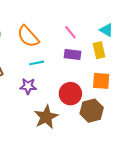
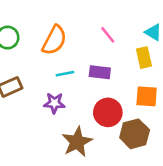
orange semicircle: (28, 36) -> (54, 40), turned -110
purple rectangle: (73, 54) -> (100, 72), moved

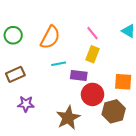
yellow rectangle: (144, 58) -> (92, 54), moved, turned 35
purple rectangle: (100, 72) -> (79, 75), moved
purple star: (54, 103) -> (26, 104), moved

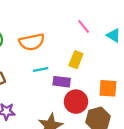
pink line: (92, 33) -> (84, 27), moved
orange semicircle: (50, 37) -> (32, 42), turned 50

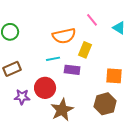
orange semicircle: (32, 42) -> (64, 36), moved
red circle: (76, 102) -> (45, 88), moved

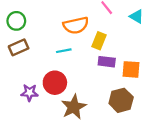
brown rectangle: (12, 69) -> (19, 47), moved
purple rectangle: (72, 70) -> (107, 62), moved

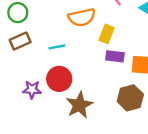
cyan line: (64, 51) -> (57, 47), moved

